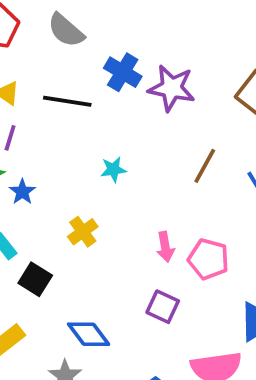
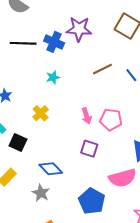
blue cross: (123, 72) -> (54, 42), moved
brown line: (205, 166) -> (102, 69), turned 42

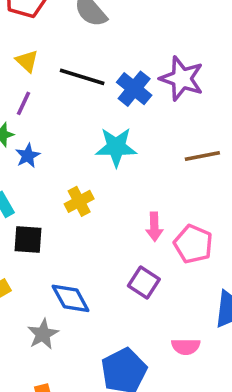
cyan star: (53, 77) -> (116, 147), size x1.6
black square: (18, 142) -> (28, 240), turned -36
pink semicircle: (123, 178) -> (186, 347), size x0.6

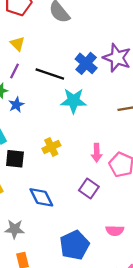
black line: (82, 77) -> (50, 74), moved
yellow cross: (79, 201) -> (51, 147), moved
gray star: (43, 334) -> (15, 229), moved, turned 30

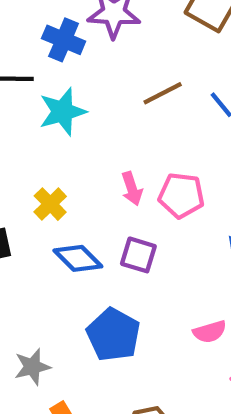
blue diamond: (41, 197) -> (78, 258), moved
pink semicircle: (115, 231) -> (210, 332), moved
blue pentagon: (74, 245) -> (113, 335), moved

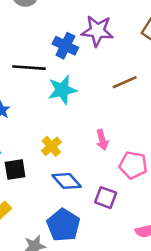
pink pentagon: (181, 195) -> (133, 165), moved
purple square: (138, 255) -> (106, 198), moved
blue pentagon: (113, 335) -> (63, 225), moved

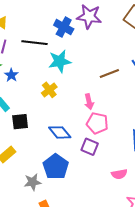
brown line: (125, 82) -> (109, 73), moved
yellow cross: (51, 146) -> (49, 90), moved
pink pentagon: (133, 165) -> (97, 123), moved

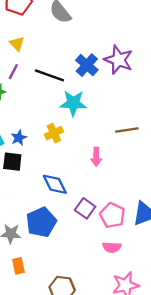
blue star: (11, 75) -> (19, 138), moved
pink pentagon: (97, 123) -> (112, 215), moved

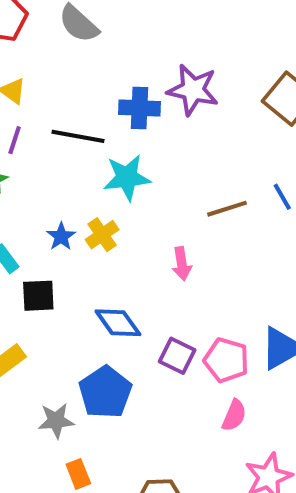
blue cross: (87, 65) -> (140, 108), turned -30
blue star: (19, 138) -> (61, 236), moved
pink semicircle: (112, 247) -> (234, 415), turned -60

